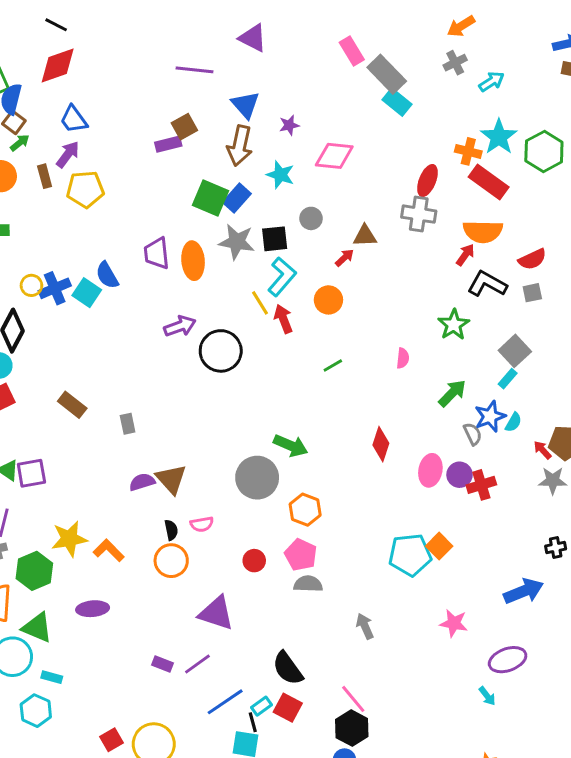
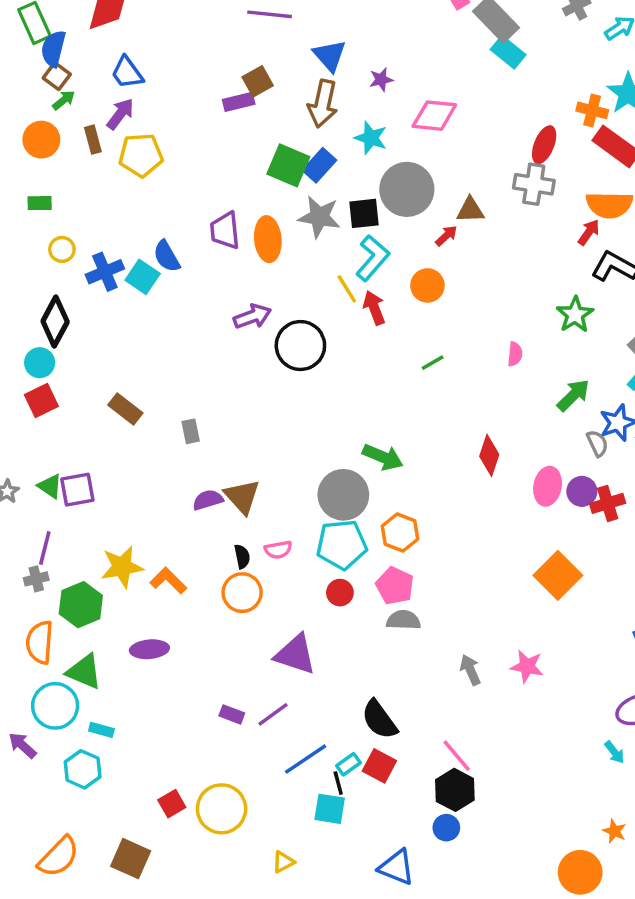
gray circle: (311, 218) -> (407, 189), size x2.0
yellow circle: (31, 285) -> (62, 249), moved
orange square: (439, 546) -> (558, 575), size x1.5
cyan pentagon: (410, 555) -> (342, 545), moved
pink star: (454, 623) -> (527, 666), moved

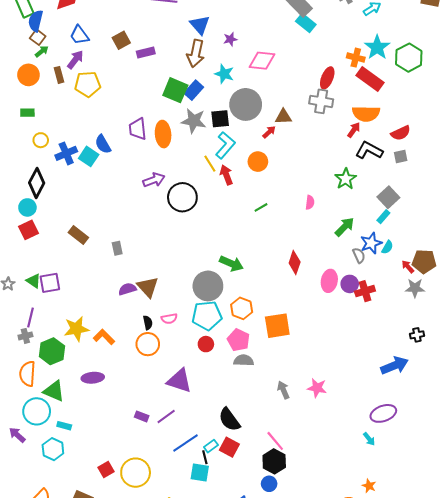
brown square: (258, 81) -> (121, 40), moved
orange square: (558, 575) -> (277, 326), moved, turned 36

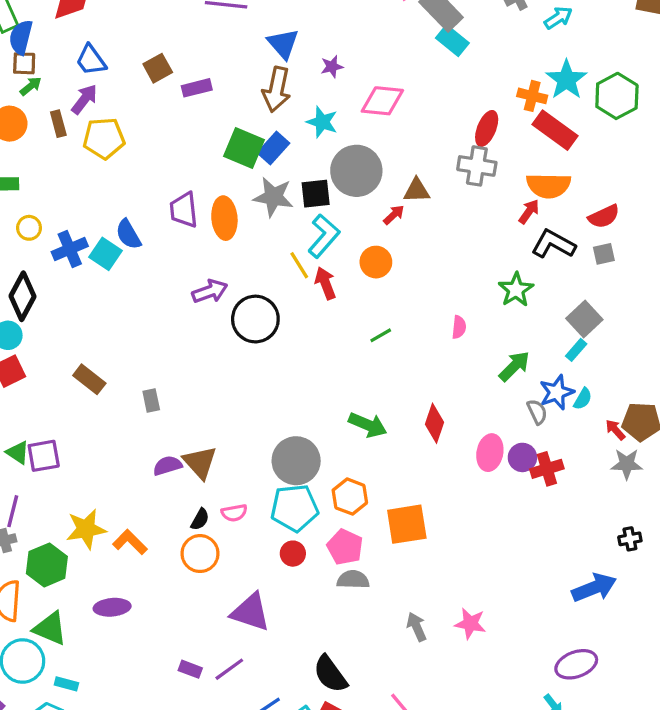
brown square: (38, 37) -> (24, 63), turned -35
green arrow: (231, 264) -> (368, 425), moved
black semicircle: (148, 323) -> (200, 519), turned 40

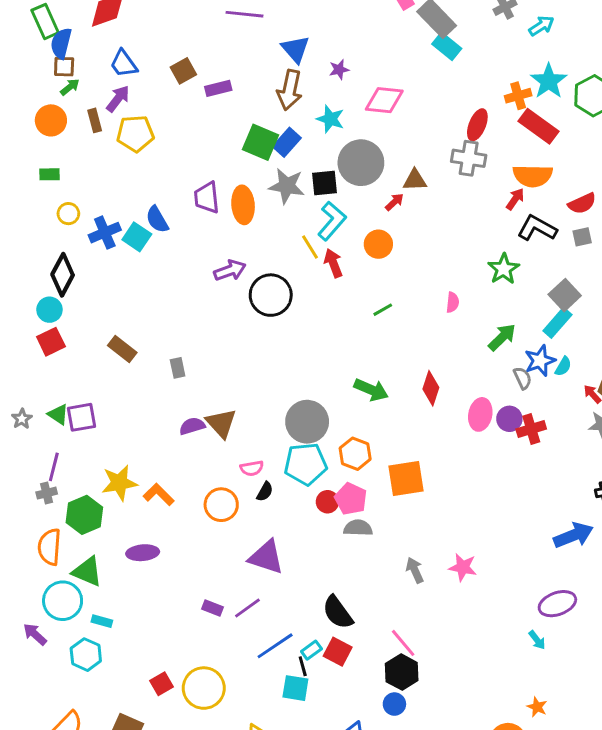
orange cross: (532, 96) -> (518, 96), turned -30
cyan rectangle: (576, 350) -> (557, 323), size x1.5
black semicircle: (200, 519) -> (265, 492), moved
red circle: (293, 554) -> (327, 502), moved

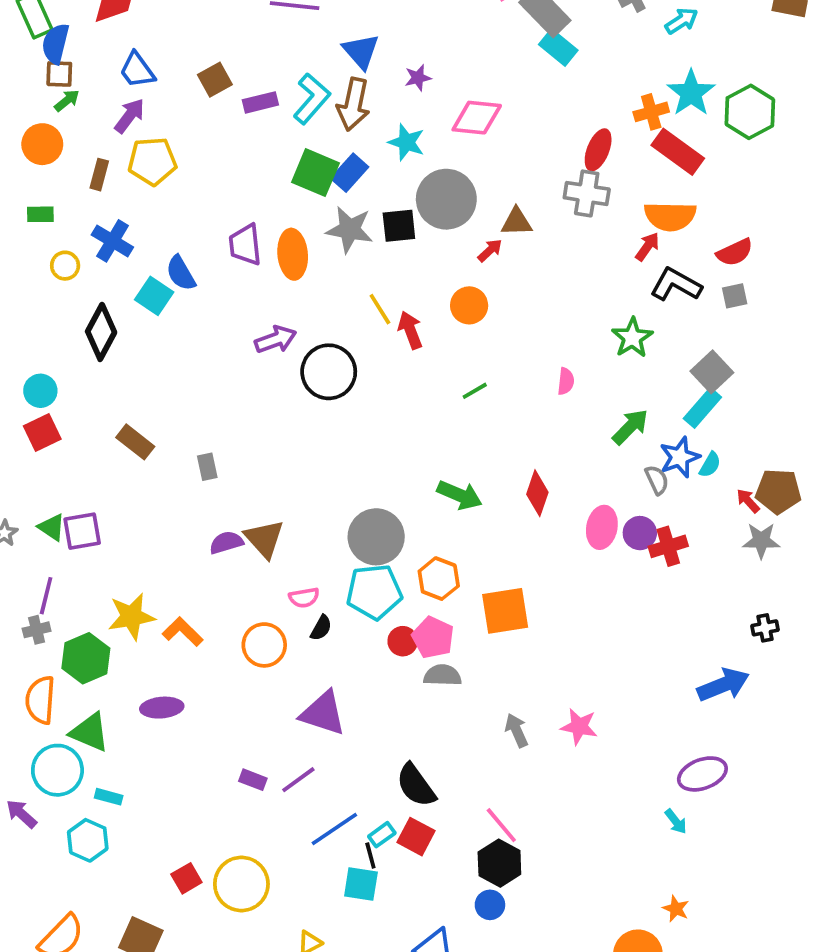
brown rectangle: (95, 120) -> (99, 175), moved, turned 30
cyan L-shape: (332, 221) -> (312, 99), moved
blue cross: (105, 233) -> (112, 241), moved, turned -36
black diamond: (63, 275) -> (101, 332), moved

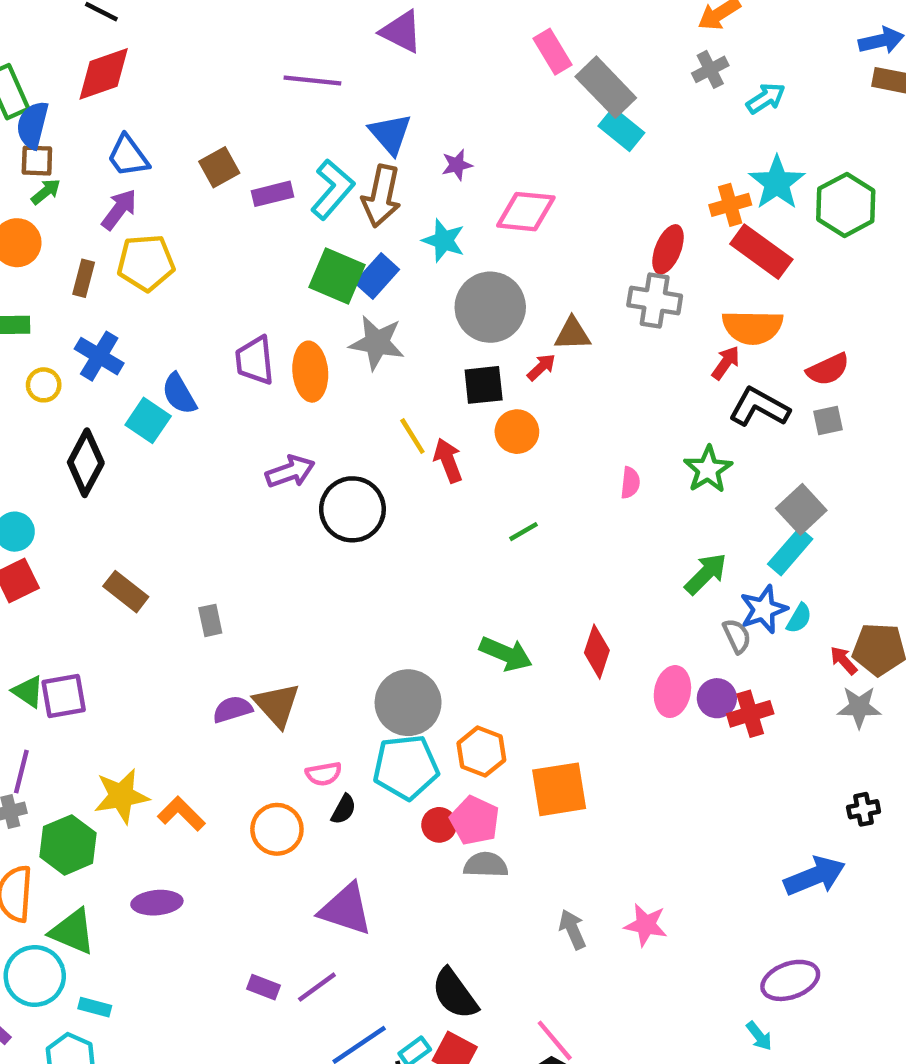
black square: (399, 226) -> (484, 385), moved
pink semicircle: (566, 381) -> (630, 483), moved

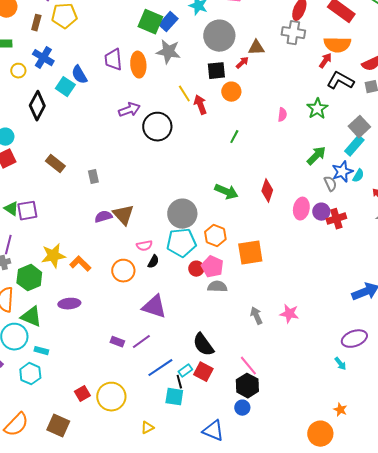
green line: (524, 532) -> (234, 137), turned -32

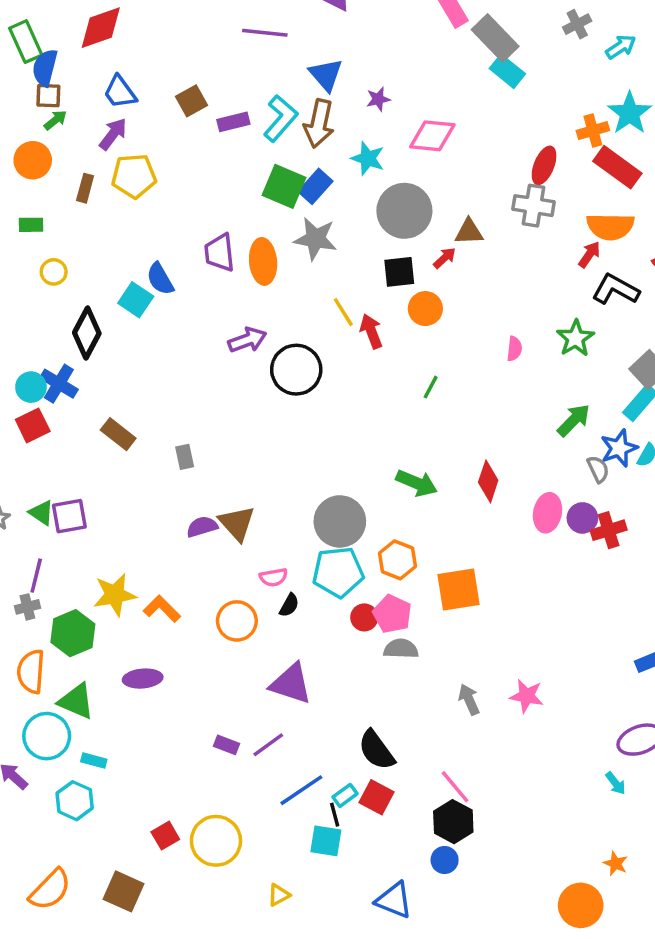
blue cross: (43, 58) -> (59, 384), moved

